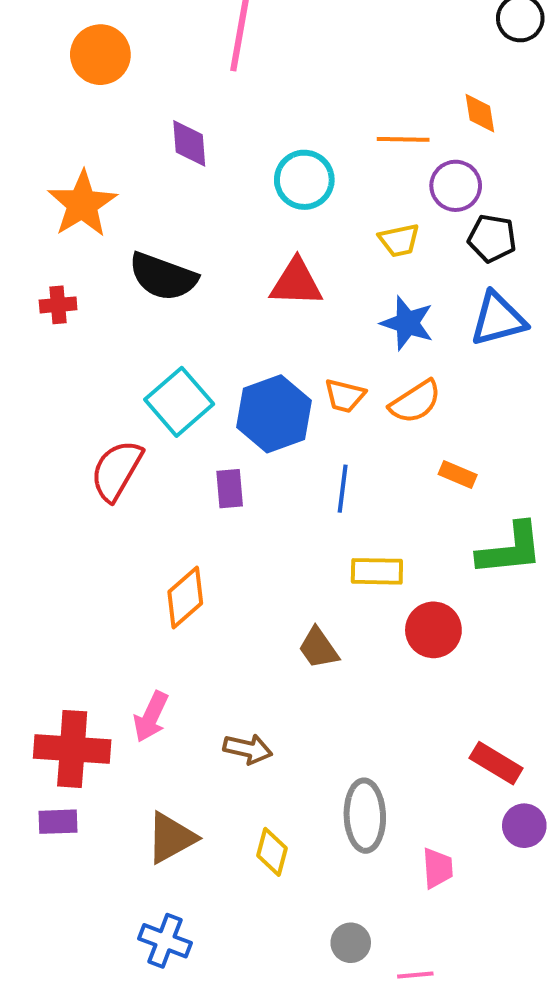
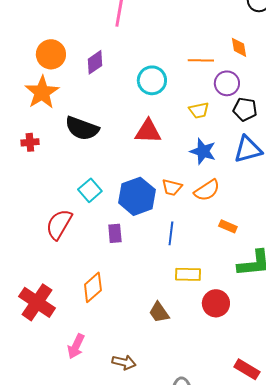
orange circle: (100, 55) -> (51, 54), moved
purple diamond: (189, 143) -> (95, 62), turned 60
cyan square: (179, 402) -> (90, 190), size x0.7
red cross: (72, 749) -> (37, 302), moved, turned 30

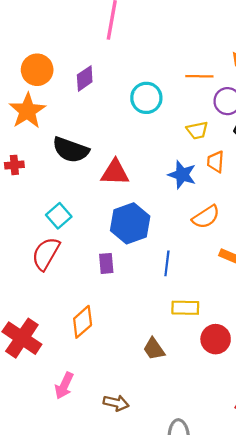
red triangle: (148, 131) -> (115, 173), moved
blue star: (203, 151) -> (182, 175), moved
orange trapezoid: (172, 187) -> (216, 162), moved, turned 80
cyan square: (90, 190) -> (59, 216), moved

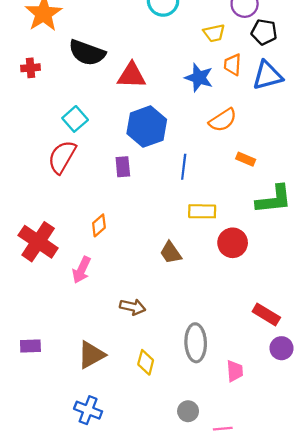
orange diamond: (83, 322) -> (99, 225), size x0.7
pink arrow: (64, 386) -> (82, 270), moved

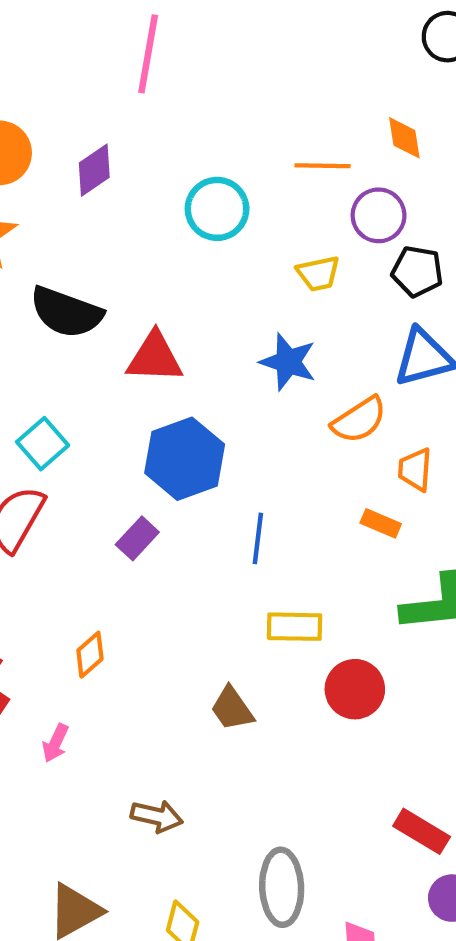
orange trapezoid: (233, 65) -> (415, 469), moved
orange semicircle: (223, 120) -> (359, 420), moved
purple rectangle: (123, 167) -> (137, 538), turned 48
pink arrow: (82, 270) -> (55, 743), size x0.7

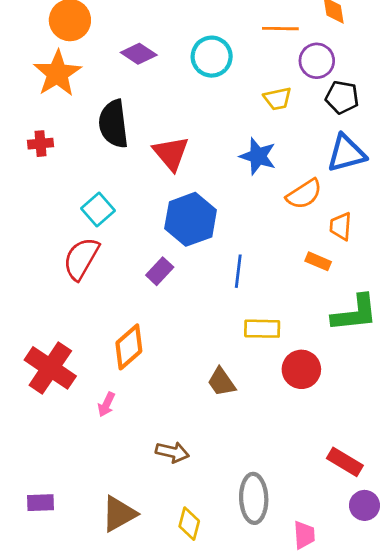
purple diamond: (94, 170) -> (139, 54), moved, turned 68
black semicircle: (66, 312) -> (113, 124), turned 63
red triangle: (155, 358) -> (171, 153), turned 48
orange diamond: (90, 655) -> (129, 347), size x1.5

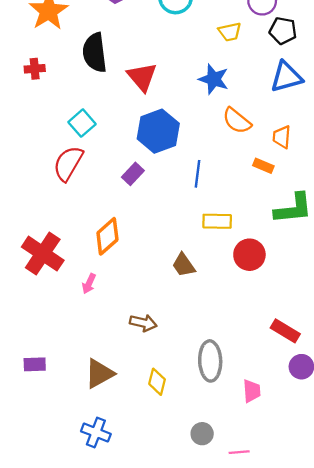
orange semicircle: (304, 194) -> (237, 121), moved, turned 72

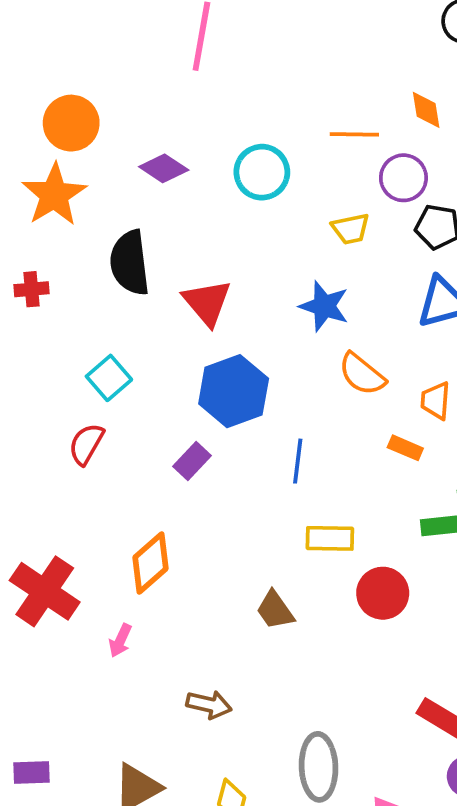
red semicircle: (68, 163) -> (86, 444), size x0.7

